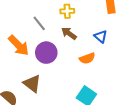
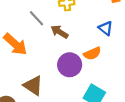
brown arrow: (69, 33) -> (59, 32), moved
purple circle: (46, 53) -> (70, 65), moved

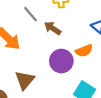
brown triangle: (33, 86) -> (25, 80), turned 35

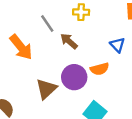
brown triangle: (25, 80) -> (46, 89), moved

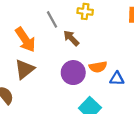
blue triangle: (117, 45) -> (117, 79), moved, turned -49
brown triangle: (46, 89) -> (25, 69), moved

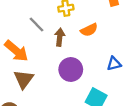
brown arrow: (71, 38) -> (60, 37), turned 66
orange semicircle: (98, 67) -> (89, 30), moved

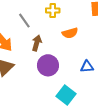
brown arrow: (60, 37) -> (37, 43), moved

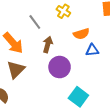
yellow cross: (53, 10) -> (63, 11), turned 32
blue triangle: (87, 67) -> (92, 50), moved

